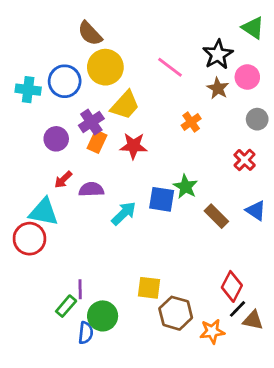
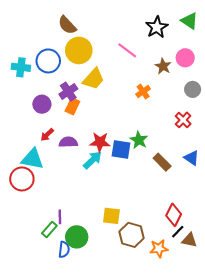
black star: (218, 55) -> (157, 27), moved
red star: (133, 146) -> (100, 142), moved

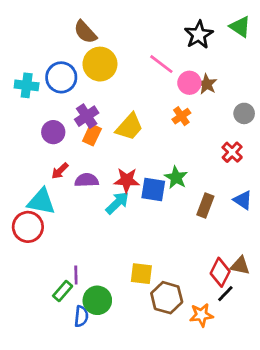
pink circle: (185, 58) -> (189, 83), moved
yellow trapezoid: (94, 79) -> (129, 127), moved
brown rectangle: (162, 162) -> (205, 206), turned 66
brown triangle: (189, 240) -> (240, 266), moved

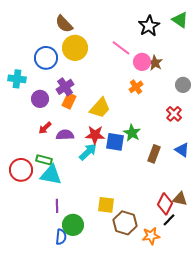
cyan cross: (27, 85) -> (17, 79), moved
yellow trapezoid: (129, 127) -> (100, 108), moved
cyan triangle: (41, 202) -> (51, 175), moved
green rectangle: (63, 291) -> (44, 160), moved, turned 63

